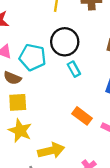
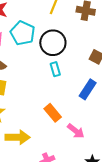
cyan pentagon: (32, 57) -> (23, 33), moved

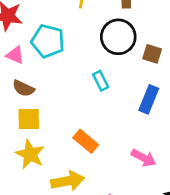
black circle: (53, 43) -> (118, 37), moved
orange rectangle: (53, 113) -> (86, 141), moved

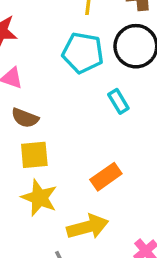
cyan pentagon: (48, 41) -> (83, 53), moved
orange rectangle: (86, 141) -> (106, 177), turned -70

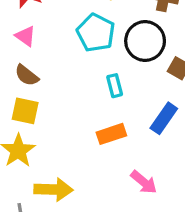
orange rectangle: (106, 177) -> (111, 134), moved

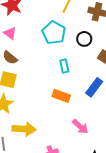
black circle: (145, 41) -> (84, 39), size x0.6
orange rectangle: (111, 134) -> (61, 96), turned 36

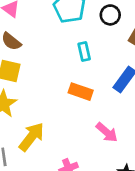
yellow arrow: (24, 129) -> (31, 137), turned -55

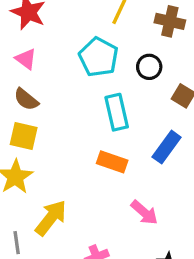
cyan rectangle: (84, 52) -> (117, 112), size x1.5

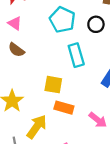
yellow square: (24, 136) -> (53, 85), moved
orange rectangle: (112, 162) -> (64, 108), moved

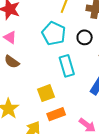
yellow square: (53, 85) -> (46, 93), turned -30
orange rectangle: (64, 108) -> (56, 114), turned -36

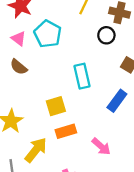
cyan pentagon: (54, 33) -> (48, 34), moved
black circle: (85, 37) -> (106, 35), moved

